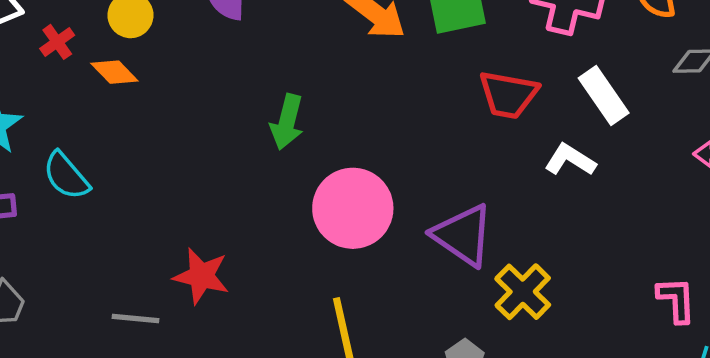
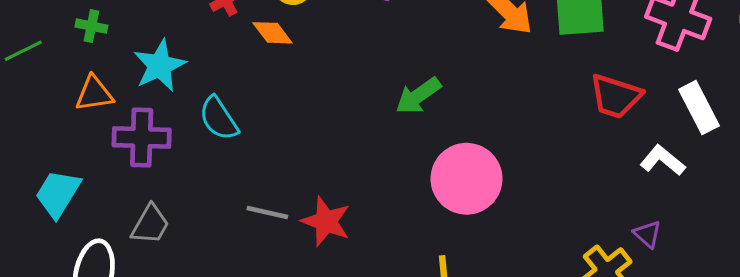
green arrow: (287, 122) -> (418, 96), turned 33
purple triangle: (463, 235) -> (647, 234), moved, size x0.5
gray line: (135, 318) -> (267, 212), moved

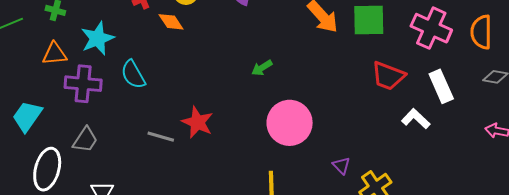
green arrow: (418, 96) -> (262, 68), size x0.7
red star: (326, 221) -> (197, 122), moved
purple triangle: (647, 234) -> (341, 166), moved

